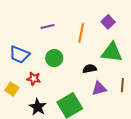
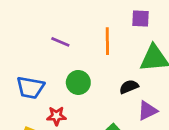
purple square: (108, 22) -> (140, 19), turned -32
purple line: (48, 26) -> (60, 42), turned 48

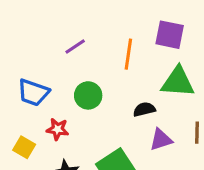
purple square: (140, 19) -> (170, 35), size x1.4
purple line: (60, 42) -> (75, 47), turned -66

